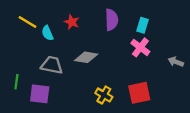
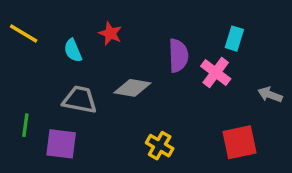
purple semicircle: (112, 20) -> (178, 56), moved
yellow line: (27, 22) -> (24, 33), moved
cyan rectangle: (143, 25) -> (234, 39), moved
red square: (139, 93) -> (239, 142), moved

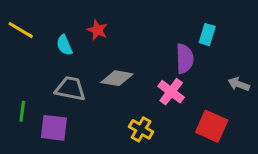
purple semicircle: (178, 56) -> (185, 59), moved
pink cross: (216, 73) -> (171, 92), moved
red square: (239, 142) -> (212, 126), turned 36

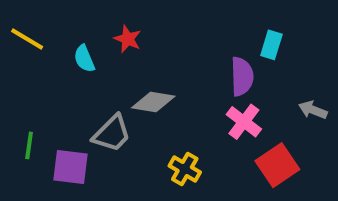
gray trapezoid: (70, 89) -> (112, 134), moved, turned 124
pink cross: (171, 92) -> (244, 122), moved
red square: (212, 126) -> (277, 165), turned 32

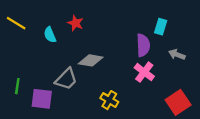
gray arrow: (313, 110) -> (177, 55), moved
red square: (277, 165) -> (178, 102), moved

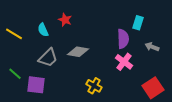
yellow line: (16, 23) -> (14, 34), moved
gray trapezoid: (66, 79) -> (48, 58), moved
green line: (17, 86) -> (15, 74), turned -56

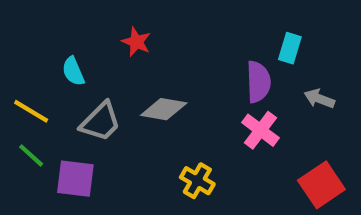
cyan semicircle: (43, 30) -> (73, 71), moved
yellow line: (14, 34) -> (31, 111), moved

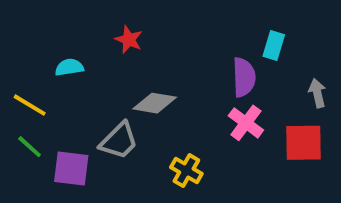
cyan semicircle: (73, 71) -> (69, 67), turned 104
gray arrow: (319, 99) -> (317, 93), moved, turned 56
gray trapezoid: (101, 122) -> (119, 141), moved
red square: (321, 185) -> (303, 143), moved, turned 33

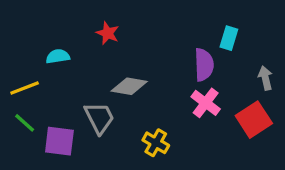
yellow line: (30, 105) -> (25, 88), turned -52
gray trapezoid: (119, 141) -> (99, 118), turned -72
red square: (303, 143) -> (254, 120), turned -32

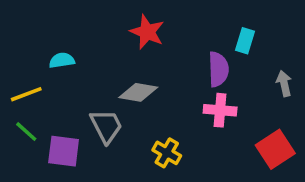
red star: (108, 33) -> (147, 32), moved, size x1.4
pink cross: (206, 103) -> (220, 110), turned -32
red square: (254, 120) -> (275, 149), moved

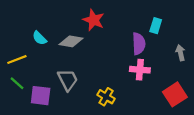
cyan semicircle: (62, 60) -> (39, 38), turned -126
gray diamond: (138, 92) -> (71, 41), moved

